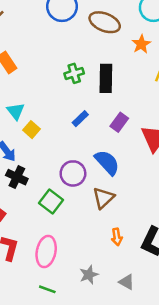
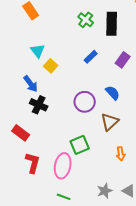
green cross: (74, 73) -> (86, 20), turned -35
blue semicircle: (107, 162) -> (113, 93), size x0.7
green square: (51, 202) -> (80, 145), moved, turned 30
gray star: (89, 275) -> (105, 191), moved

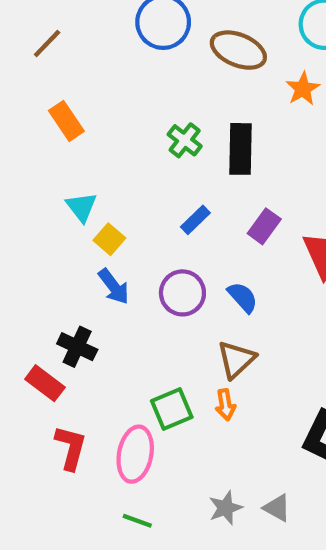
blue arrow: (31, 84) -> (114, 286), moved
purple circle: (85, 102) -> (182, 293), moved
black cross: (39, 105) -> (77, 347), moved
orange arrow: (121, 154) -> (225, 405), moved

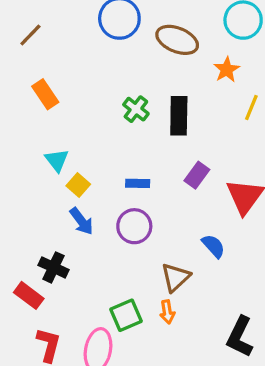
blue rectangle: (195, 220) -> (138, 183), moved, turned 45
blue semicircle: (243, 297) -> (213, 246), moved

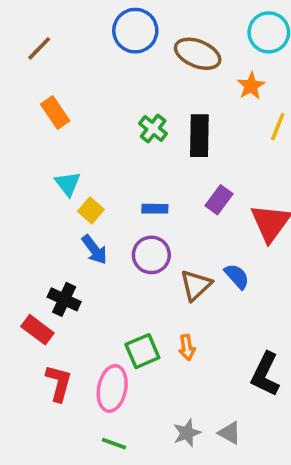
brown triangle: (176, 277) -> (196, 285), moved

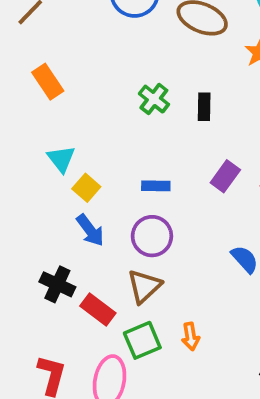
black rectangle: (199, 136) -> (204, 107), size x0.6
brown triangle: (196, 285) -> (144, 286), moved
red rectangle: (37, 330) -> (98, 309), moved

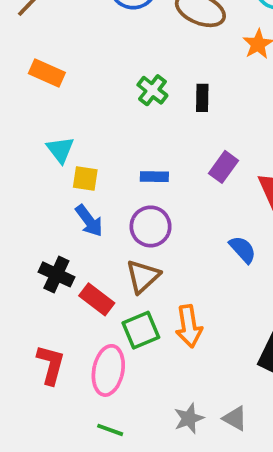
orange rectangle: (48, 82) -> (47, 73), turned -32
yellow square: (86, 188) -> (85, 178), turned -32
orange arrow: (191, 336) -> (189, 326), size x1.5

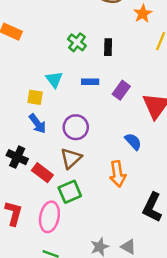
cyan triangle: (60, 150) -> (54, 79), moved
blue rectangle: (154, 177) -> (90, 82), moved
orange arrow: (189, 326) -> (118, 174), moved

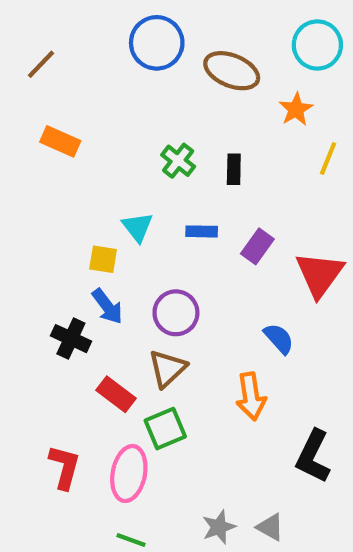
black cross: (17, 157) -> (71, 339), moved

